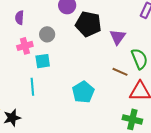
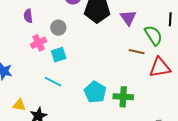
cyan line: (32, 87) -> (53, 82), turned -48
cyan pentagon: (83, 92) -> (95, 92), moved
green cross: (132, 119) -> (123, 97), moved

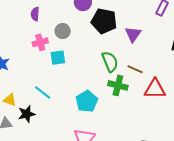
green semicircle: (153, 35) -> (110, 62), moved
cyan line: (53, 82) -> (43, 92), moved
green cross: (123, 97) -> (118, 85), moved

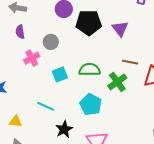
cyan square: (58, 58) -> (60, 74), moved
green semicircle: (110, 62) -> (90, 70), moved, turned -55
green cross: (118, 85) -> (117, 82), turned -36
black star: (27, 114) -> (64, 129), moved

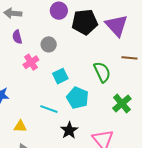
purple triangle: (120, 29) -> (117, 25), size x1.4
green semicircle: (90, 70) -> (102, 72), moved, turned 70
green cross: (117, 82) -> (122, 103), moved
cyan pentagon: (91, 105) -> (78, 98), moved

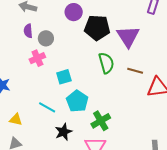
gray circle: (49, 44) -> (46, 38), moved
green semicircle: (102, 72) -> (106, 63), moved
green cross: (122, 103) -> (101, 121), moved

